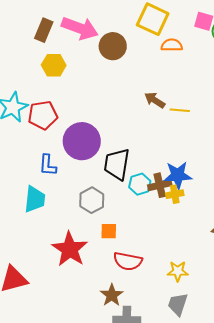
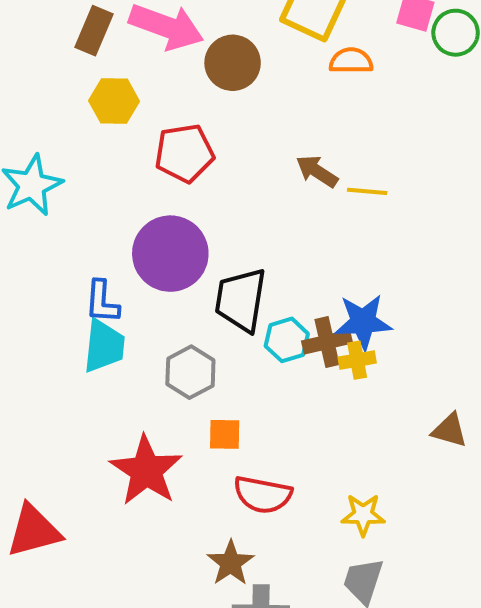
red pentagon: (43, 115) -> (184, 153), moved
cyan trapezoid: (35, 199) -> (104, 346), moved

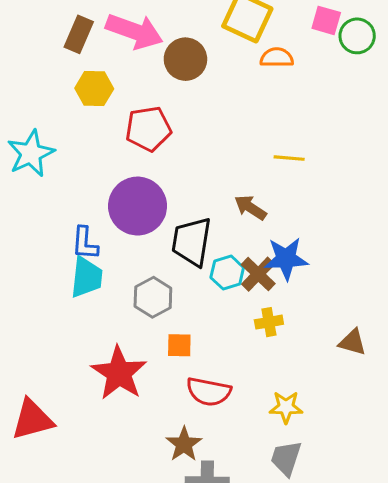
brown arrow: (317, 171) -> (250, 208), moved
brown cross: (327, 342) -> (258, 274), turned -33
yellow cross: (357, 360) -> (269, 322), moved

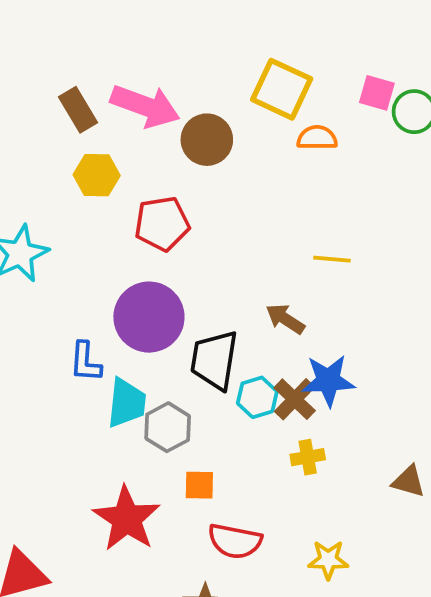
brown rectangle: (79, 34) -> (78, 110), turned -54
cyan trapezoid: (86, 277) -> (127, 403), moved

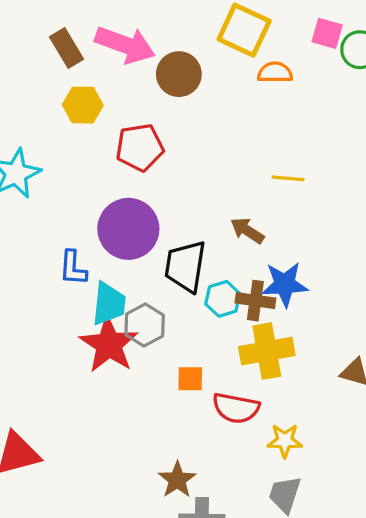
brown cross: (295, 399) -> (255, 301), turned -36
yellow cross: (308, 457) -> (267, 351), size x1.8
orange square: (199, 485) -> (190, 379), moved
red star: (127, 519) -> (109, 345), moved
red semicircle: (235, 541) -> (236, 408), moved

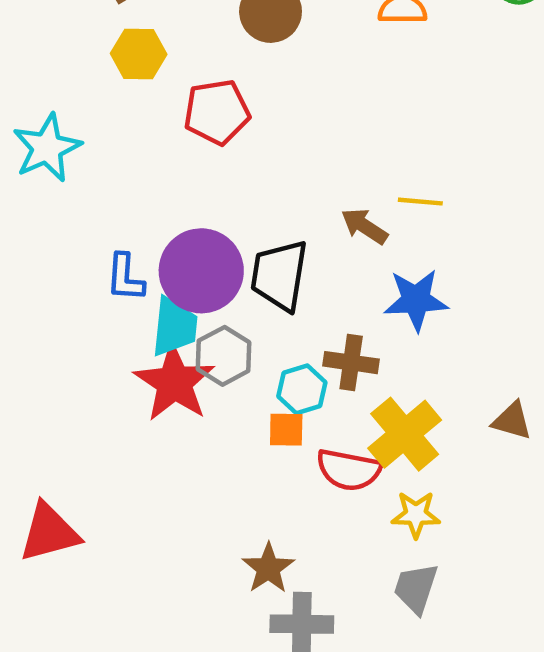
yellow line: (288, 178) -> (420, 202), moved
purple circle: (128, 229) -> (201, 271), moved
cyan hexagon: (223, 299) -> (302, 389), moved
brown cross: (255, 301) -> (351, 363), moved
yellow cross: (267, 351) -> (405, 434), moved, turned -30

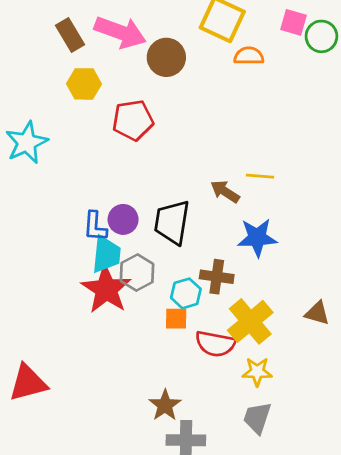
purple circle: (201, 271) -> (123, 219), size x0.6
blue L-shape: (125, 278) -> (95, 226), moved

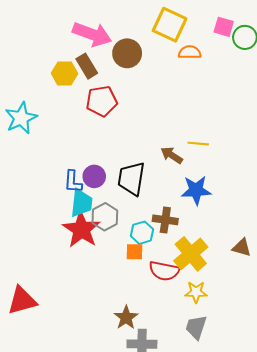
brown rectangle: (70, 35) -> (87, 66), moved

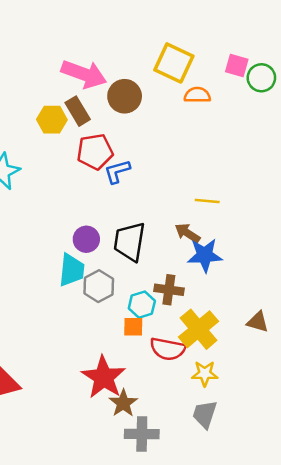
brown arrow: (172, 155) -> (187, 233), moved
blue L-shape: (73, 182) -> (117, 171), moved, turned 70
red star: (81, 229) -> (104, 377), moved

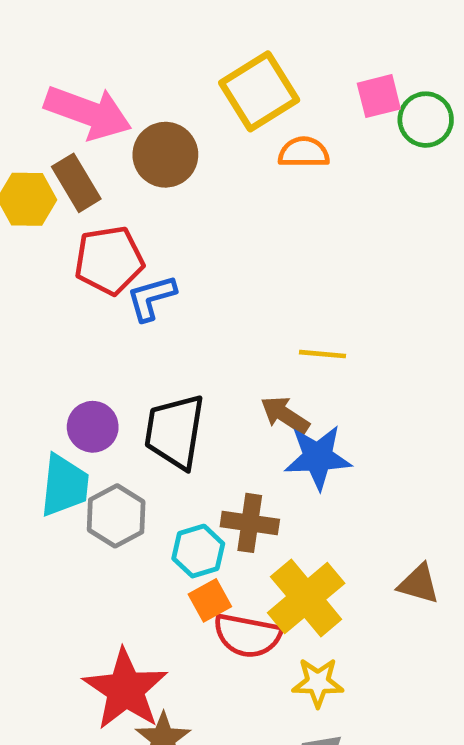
yellow square: (174, 63) -> (259, 91), turned 33
pink square: (237, 65) -> (379, 96), turned -30
orange square: (133, 327) -> (210, 600), moved, turned -30

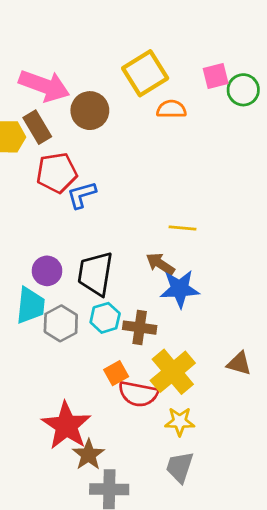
cyan hexagon: (198, 551) -> (105, 318), moved

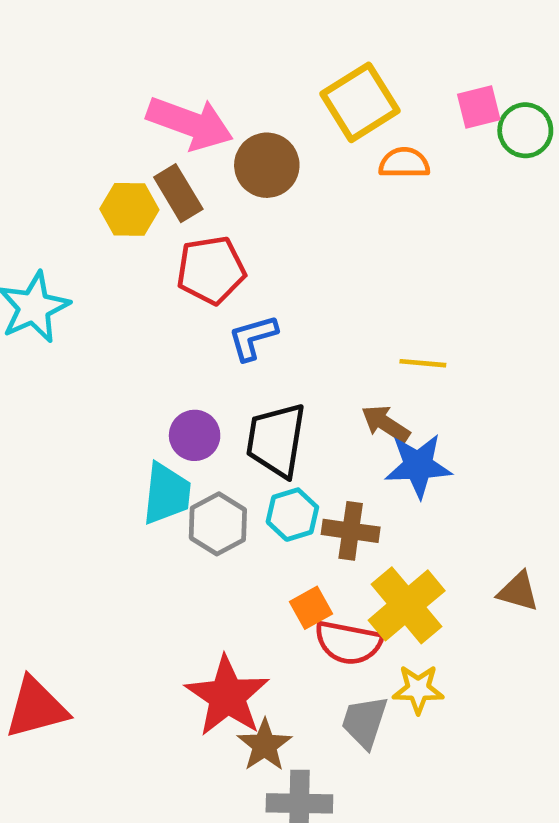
blue L-shape: (82, 195) -> (253, 338), moved
gray trapezoid: (180, 467) -> (365, 722), moved

